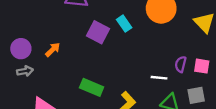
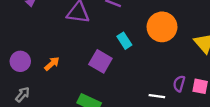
purple square: (98, 32) -> (100, 61), moved
gray arrow: (25, 71) -> (23, 95), moved, turned -42

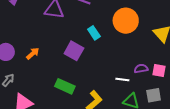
purple semicircle: (179, 84) -> (141, 69), turned 64

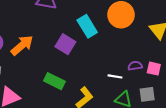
cyan rectangle: (94, 33) -> (87, 26), size x1.5
orange arrow: (33, 53) -> (22, 45), size x1.6

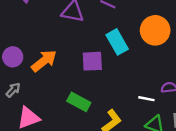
purple square: (65, 44) -> (92, 61), turned -36

